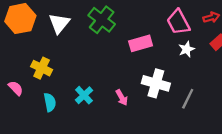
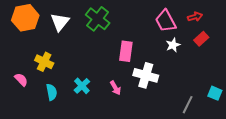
pink rectangle: (141, 43) -> (126, 51), moved, turned -66
gray line: (188, 99) -> (188, 105), moved

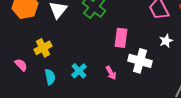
white star: (173, 45) -> (166, 41), moved
yellow cross: (44, 62) -> (43, 48), turned 36

